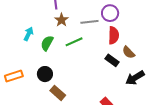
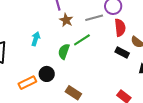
green semicircle: (47, 43) -> (64, 51), moved
black circle: (45, 74) -> (47, 74), moved

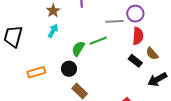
brown star: (66, 20) -> (53, 11), moved
black circle: (47, 74) -> (69, 69), moved

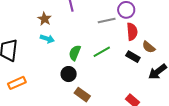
cyan arrow: (53, 31) -> (47, 39), turned 88
green line: (98, 41) -> (102, 52), moved
orange rectangle: (36, 72) -> (17, 83), moved

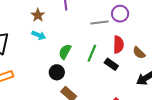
red semicircle: (132, 32) -> (118, 45), moved
green line: (102, 52) -> (92, 53), turned -42
black rectangle: (133, 57) -> (111, 64), moved

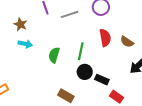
gray line: (100, 23) -> (70, 14), moved
black rectangle: (111, 64) -> (102, 80), moved
black circle: (57, 72) -> (85, 72), moved

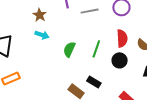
black circle: (85, 72) -> (120, 60), moved
black rectangle: (102, 80) -> (94, 82), moved

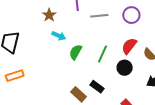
cyan arrow: (42, 35) -> (59, 36), moved
red semicircle: (122, 38) -> (129, 46), turned -144

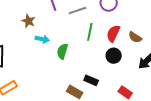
green line: (102, 54) -> (90, 32), moved

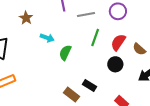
brown star: (28, 21) -> (26, 18), moved

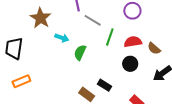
gray line: (86, 15) -> (93, 20), moved, turned 42
brown star: (26, 18) -> (41, 18), size x1.5
red semicircle: (118, 42) -> (133, 42), turned 48

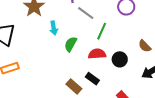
cyan arrow: (62, 38) -> (54, 28), turned 56
red semicircle: (133, 42) -> (97, 54), moved

